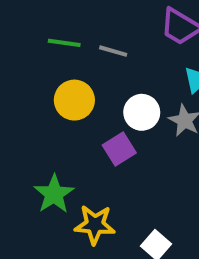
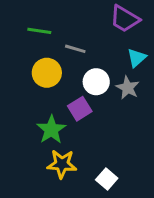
gray line: (113, 51) -> (75, 49), moved
green star: (54, 194) -> (51, 130), moved

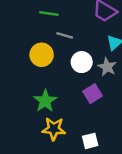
green line: (39, 31) -> (49, 14), moved
purple square: (80, 109) -> (93, 94), moved
white square: (107, 179) -> (90, 141), turned 35

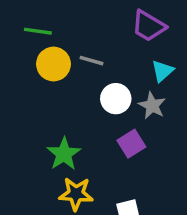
green line: (49, 14) -> (38, 31), moved
yellow circle: (42, 55) -> (53, 64), moved

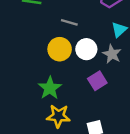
yellow circle: (53, 64) -> (60, 49), moved

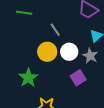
gray line: (69, 22) -> (55, 30), turned 40
green star: (50, 88) -> (28, 78), moved

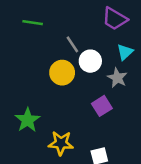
white circle: (69, 52) -> (90, 61), moved
green star: (28, 78) -> (27, 120), moved

